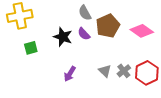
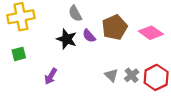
gray semicircle: (85, 13) -> (75, 14), moved
green square: (31, 48) -> (19, 54), moved
purple arrow: (70, 74) -> (51, 76), moved

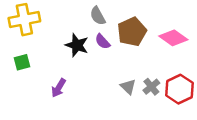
gray semicircle: (75, 14) -> (98, 16), moved

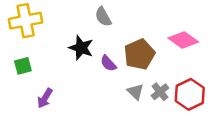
brown pentagon: (132, 32) -> (139, 54), moved
purple semicircle: (103, 42) -> (108, 63), moved
purple arrow: (59, 88) -> (45, 98), moved

